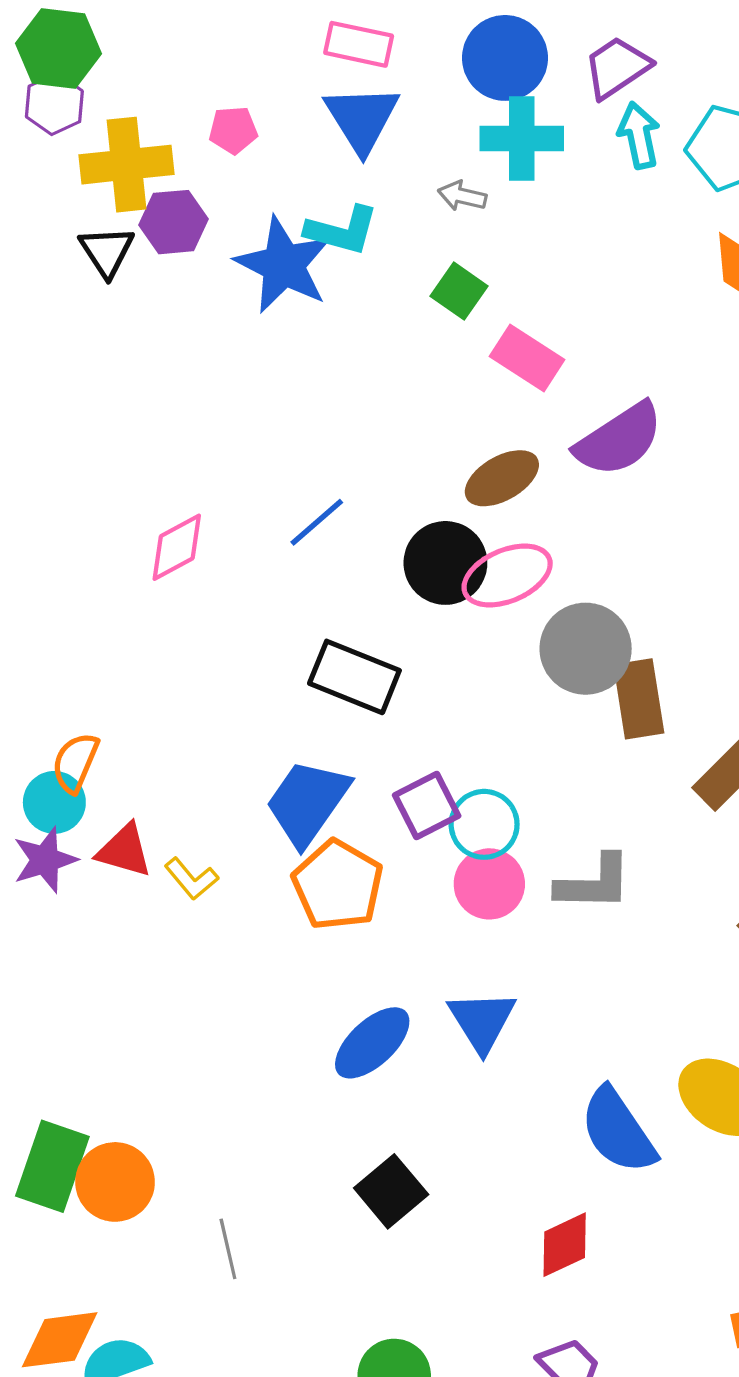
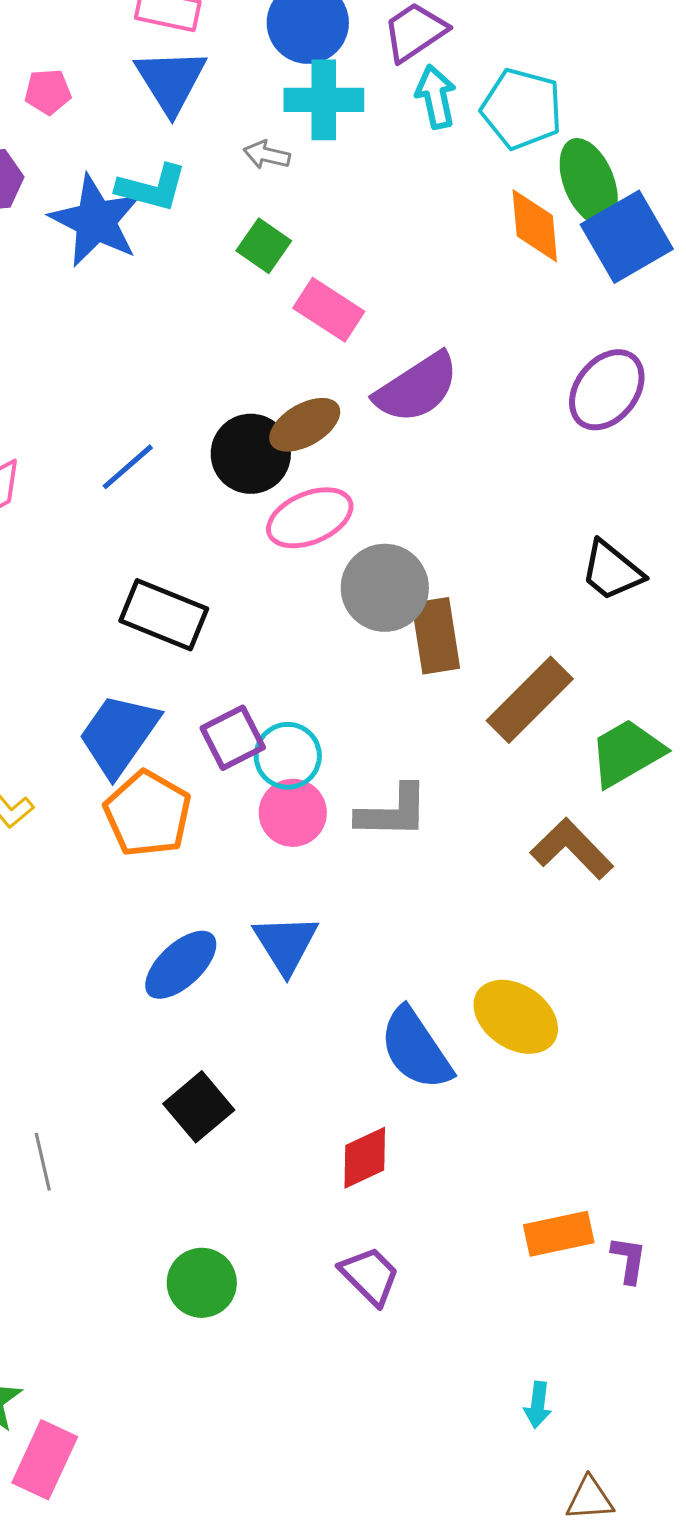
black circle: (445, 563) -> (251, 454), moved

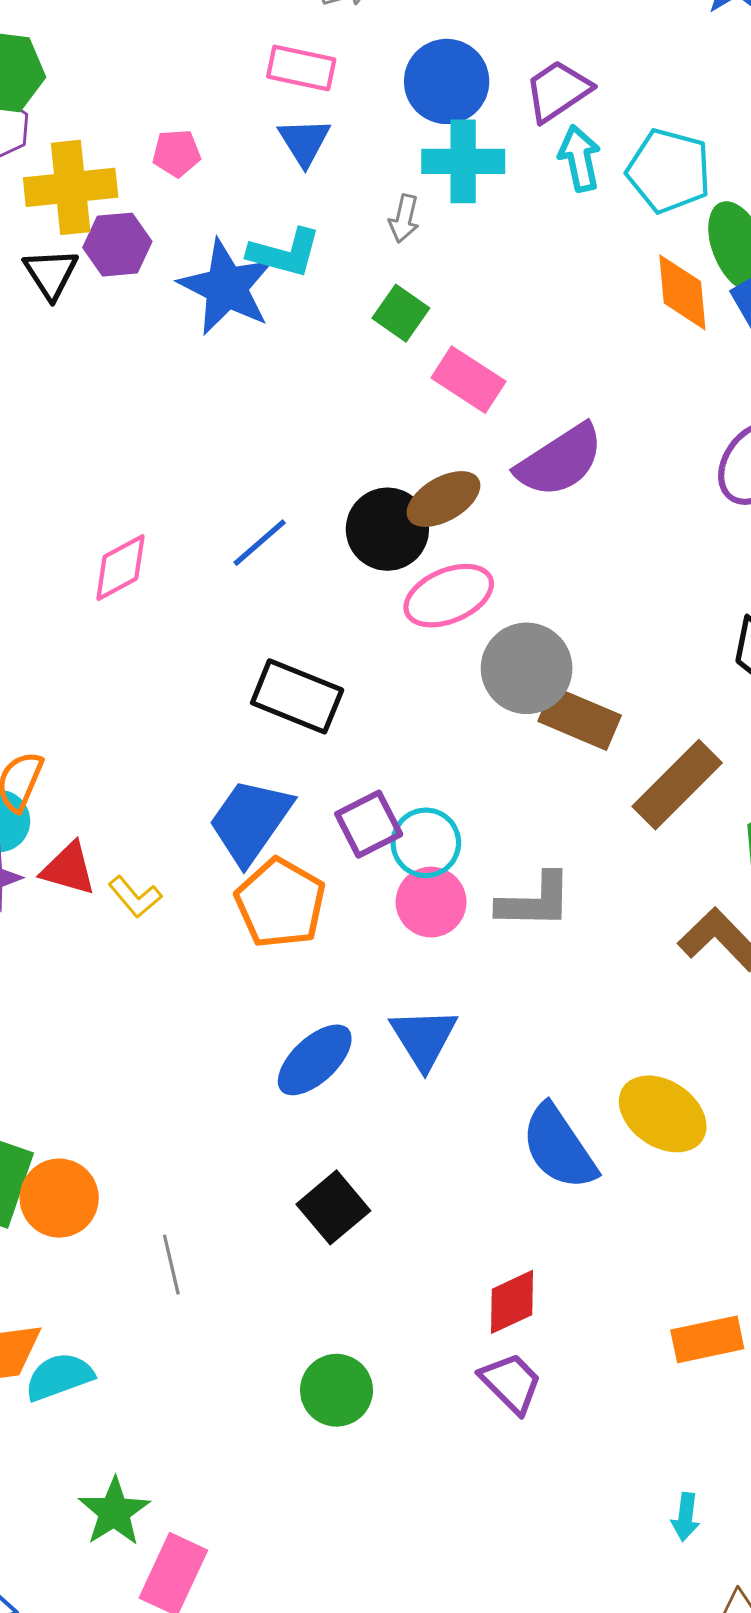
blue triangle: (171, 81) -> (304, 142), size x0.7
gray arrow: (267, 155) -> (404, 219), turned -90
brown rectangle: (436, 636) -> (580, 718), turned -58
red diamond: (365, 1158) -> (512, 1302), moved

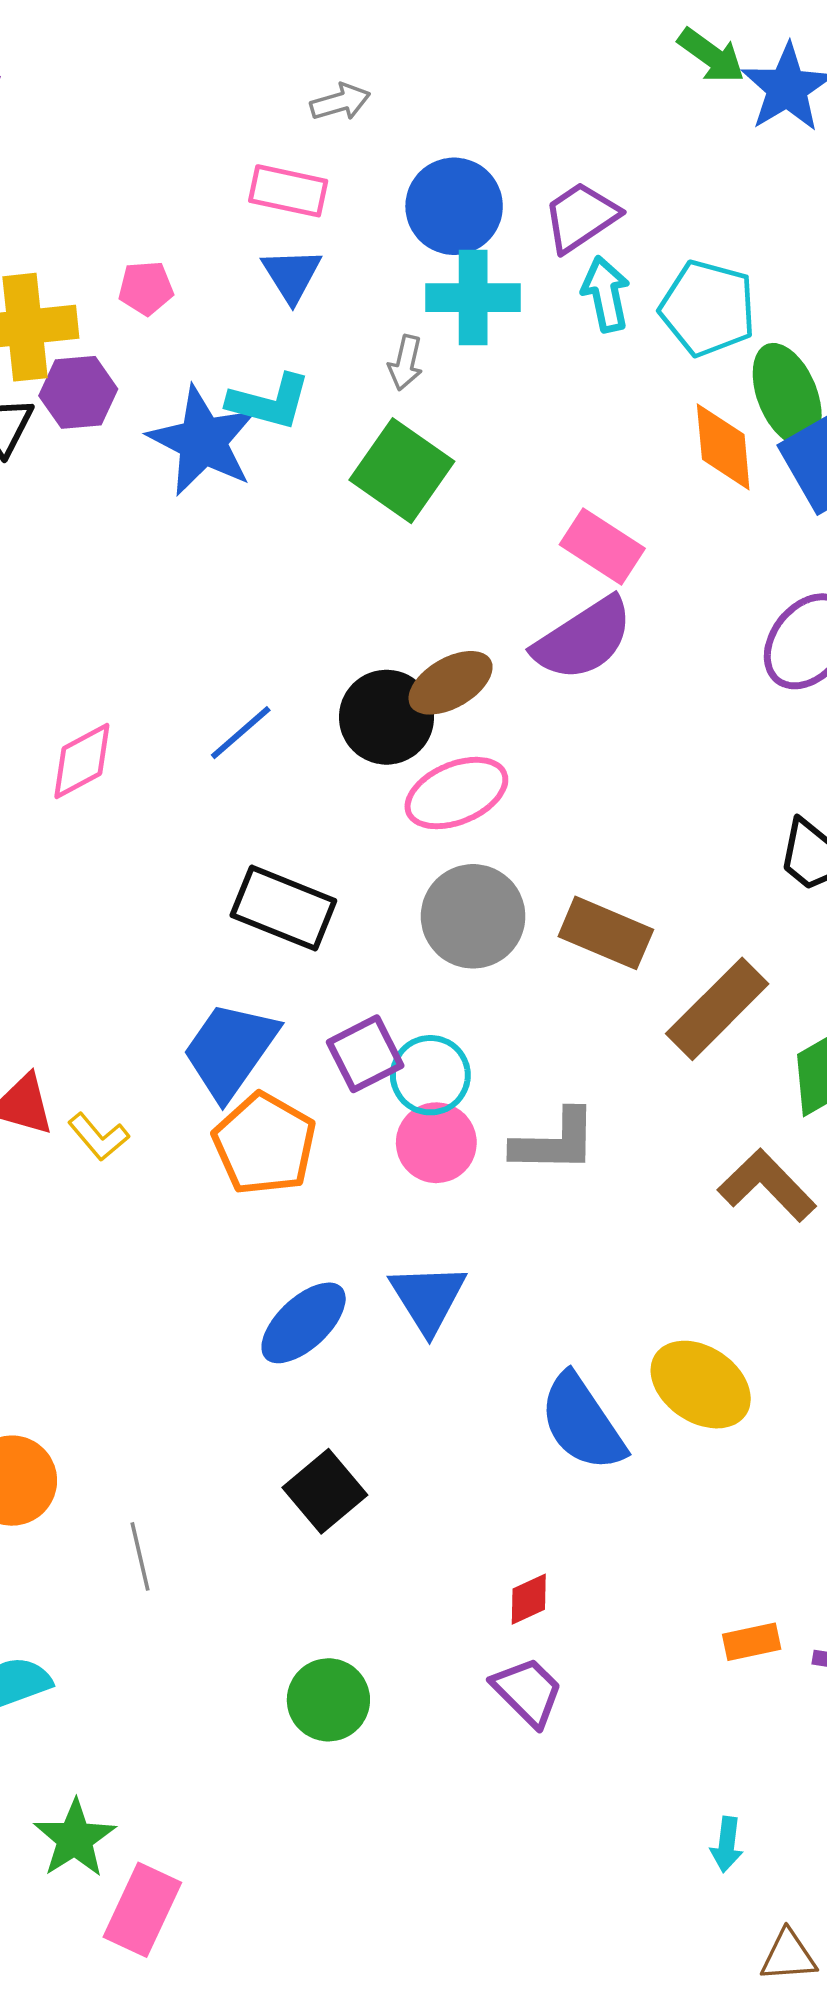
green square: (401, 313) -> (402, 471), size x1.6
pink rectangle: (468, 380) -> (602, 546), moved
gray circle: (527, 668) -> (473, 916), moved
red diamond: (512, 1302) -> (529, 1599), size x0.7
orange rectangle: (707, 1339) -> (752, 1642), size x0.7

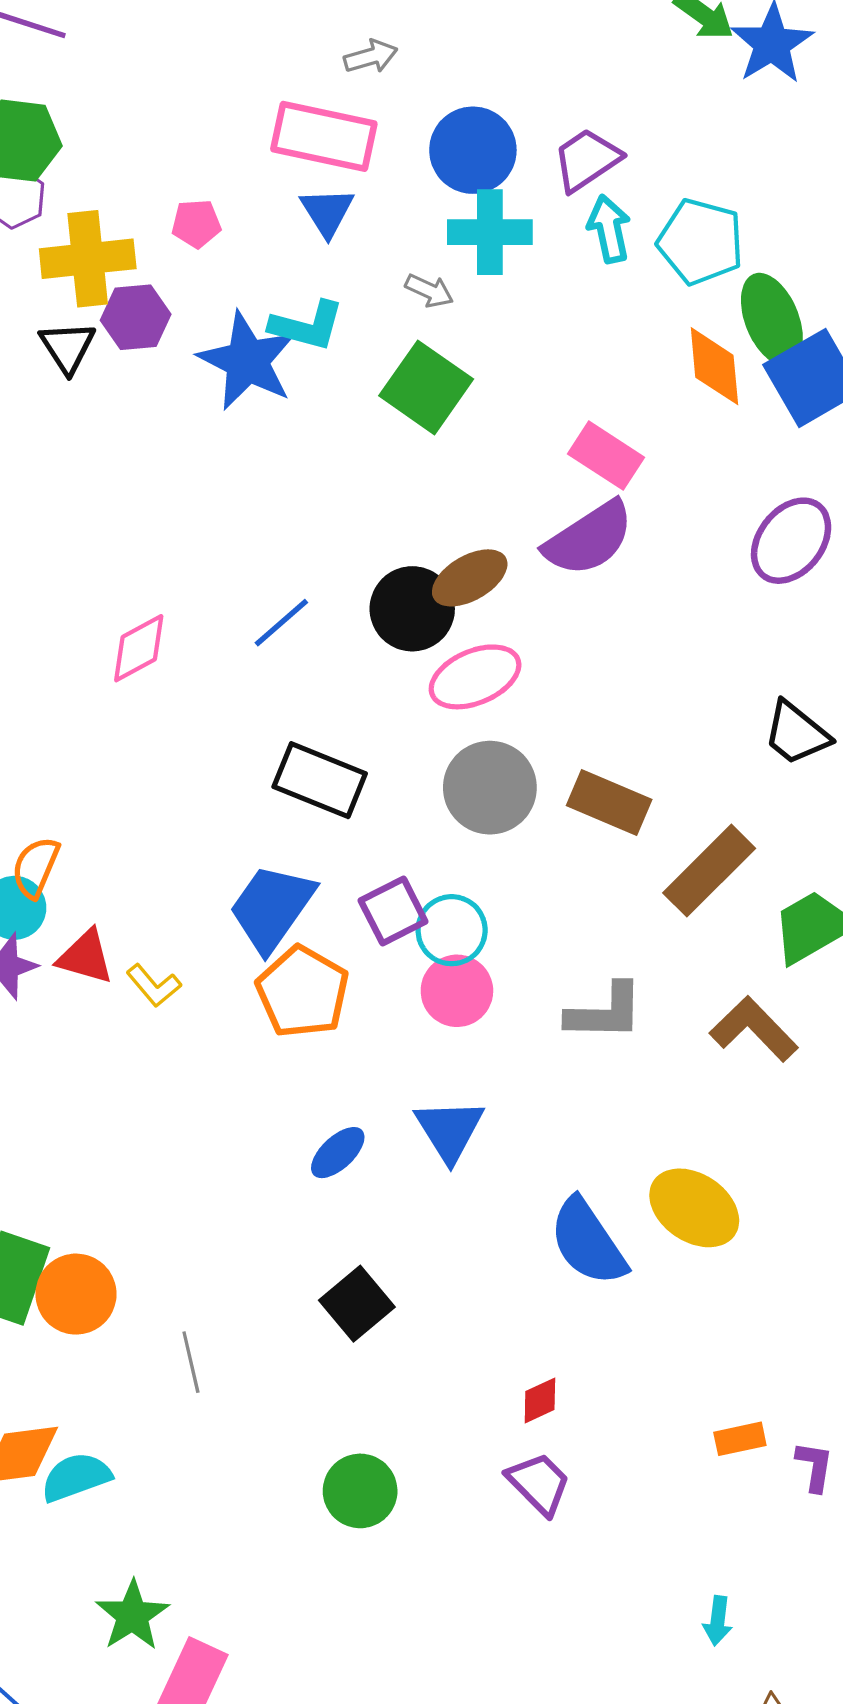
pink rectangle: (288, 191) -> (324, 136), size x1.5
gray arrow: (405, 363) -> (429, 291), turned -78
gray L-shape: (555, 1142) -> (605, 1012), moved
blue ellipse: (304, 1323) -> (338, 1153), size x0.7

